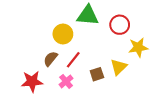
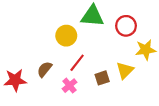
brown semicircle: (51, 59) -> (45, 69), moved
red star: (32, 81) -> (15, 80), moved

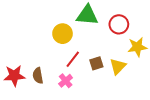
brown semicircle: (45, 69) -> (38, 76), moved, turned -49
brown square: (102, 78) -> (96, 63), moved

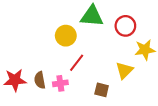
brown square: (96, 63) -> (102, 90), moved, turned 32
pink cross: (66, 81) -> (60, 83), moved, turned 32

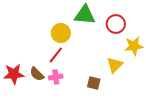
red line: (77, 63) -> (56, 55), moved
brown semicircle: (40, 80) -> (37, 74), turned -35

